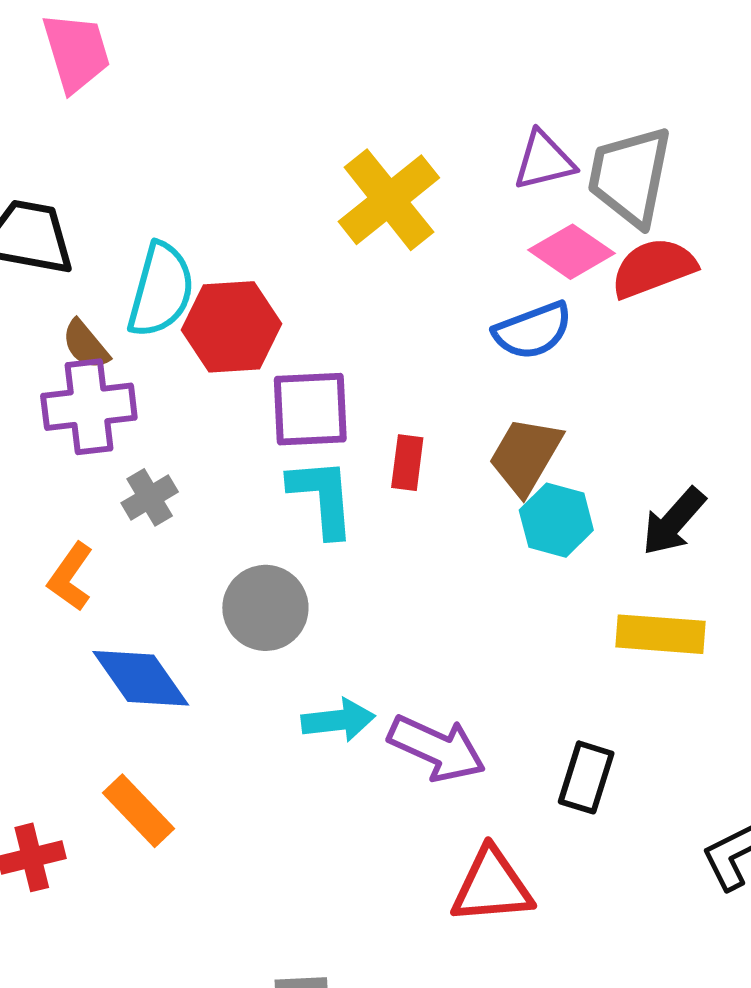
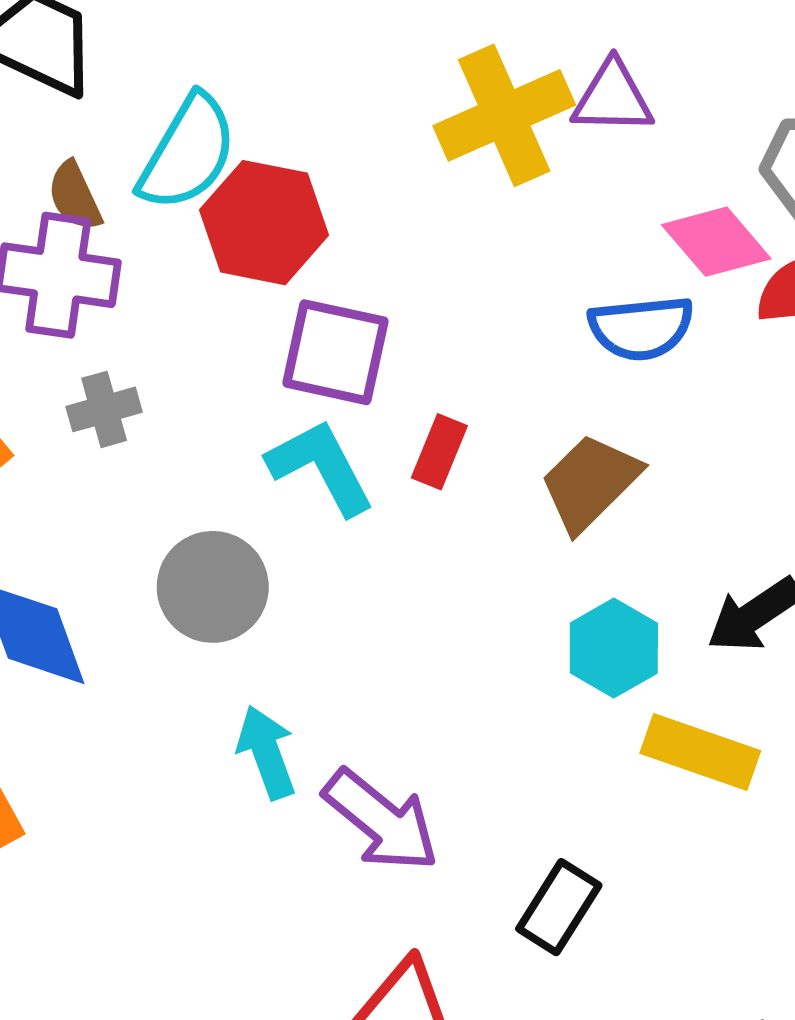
purple triangle: (544, 161) -> (613, 98), moved
cyan L-shape: (322, 497) -> (321, 467), turned -38
cyan hexagon: (556, 520) -> (614, 648), moved
cyan arrow: (338, 720) -> (267, 752), turned -118

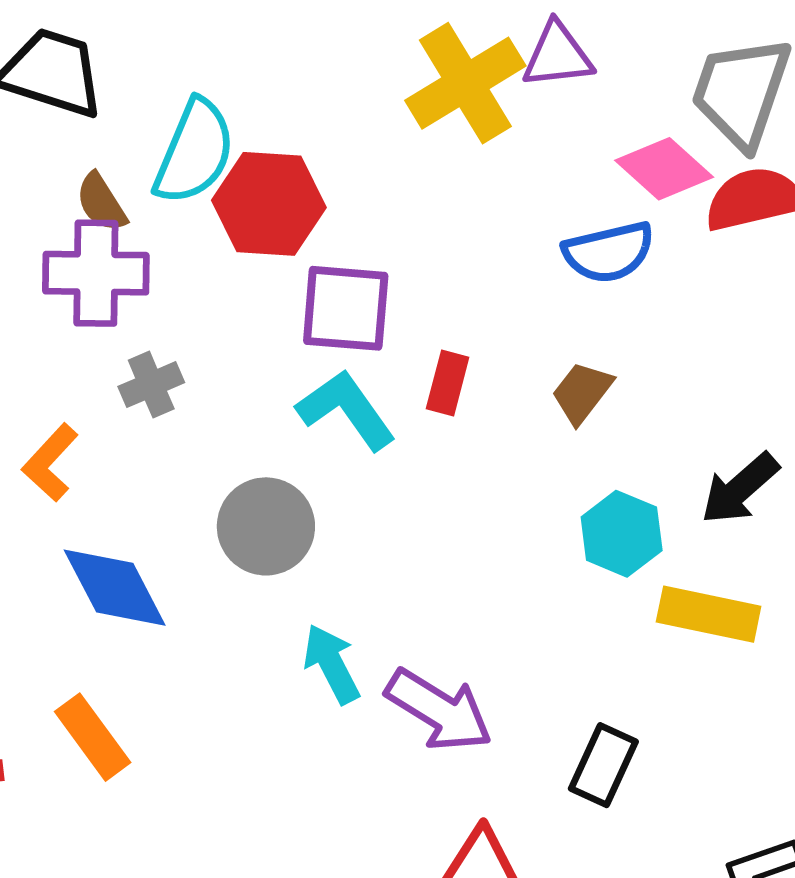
brown trapezoid: (590, 483) -> (582, 393), size x0.7

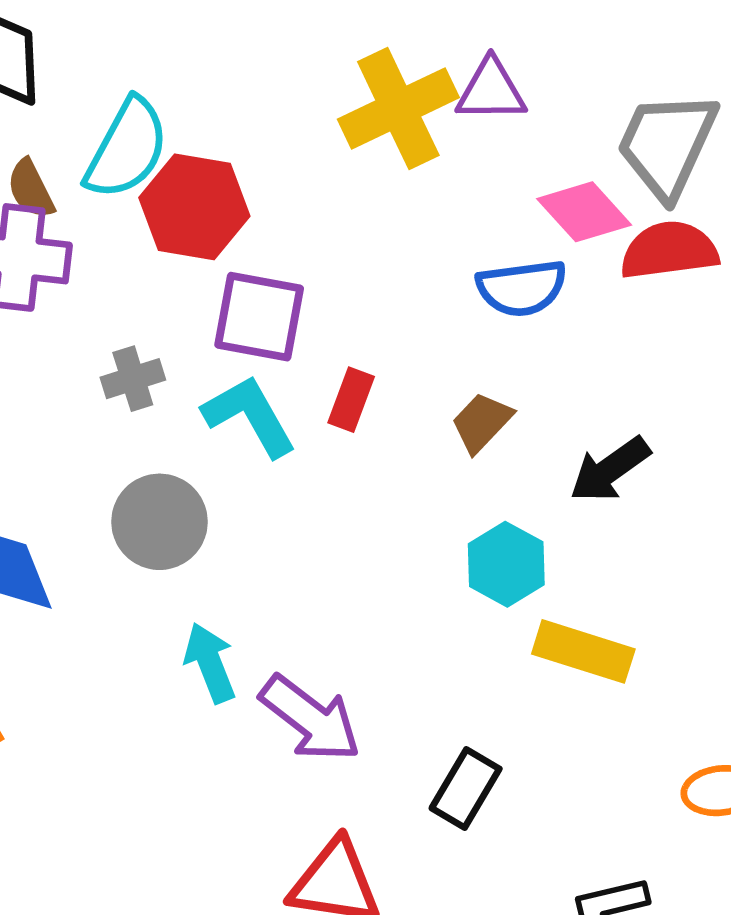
gray cross: (151, 385) -> (133, 379), moved
black arrow: (740, 489) -> (610, 470), moved

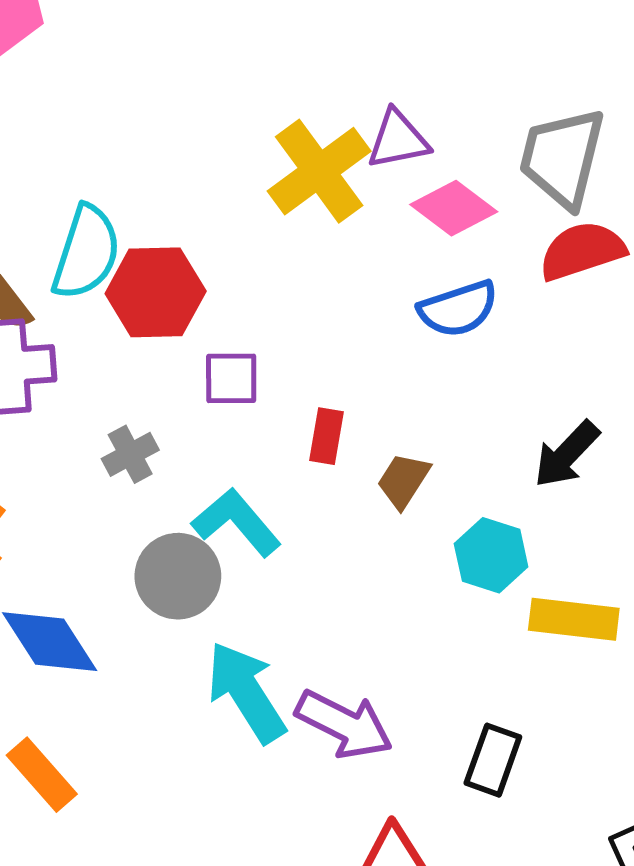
pink diamond: (584, 212) -> (454, 208), moved
purple square: (259, 317) -> (231, 378), size x0.7
cyan L-shape: (250, 416) -> (237, 522), moved
brown trapezoid: (482, 422) -> (403, 481), moved
cyan arrow: (210, 663) -> (246, 692), size x1.5

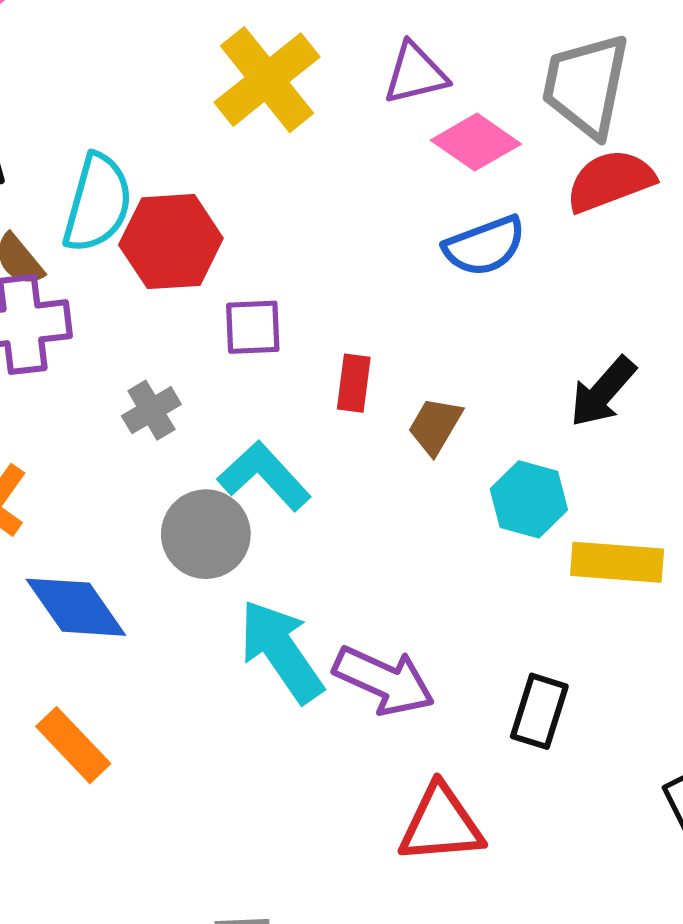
yellow cross: (319, 171) -> (267, 80), moved

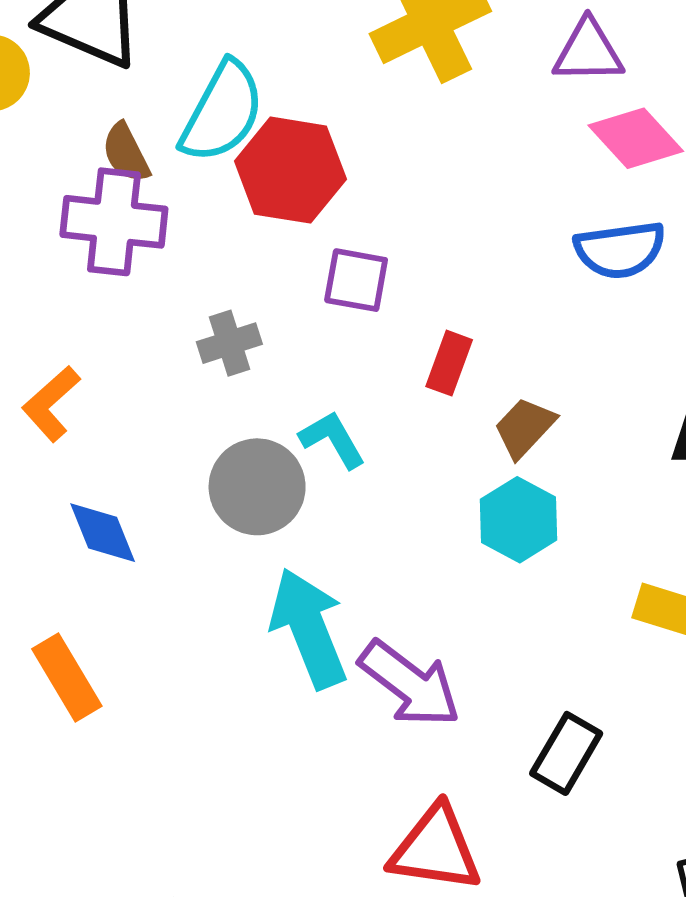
cyan L-shape: (264, 476) -> (333, 439), size x0.7
cyan hexagon: (529, 499) -> (518, 520), moved
blue diamond: (76, 607) -> (103, 533), size x0.7

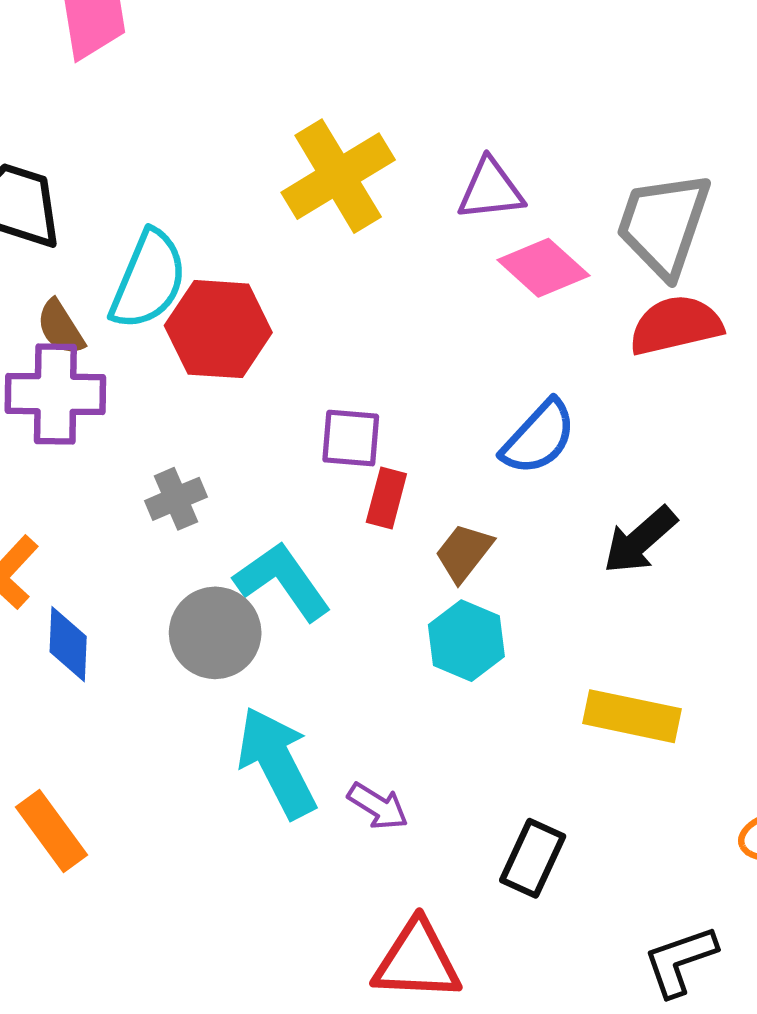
blue semicircle: (620, 250) -> (539, 437), moved, turned -34
purple square: (356, 280) -> (351, 438), moved
cyan L-shape: (333, 439) -> (283, 581), size x1.5
blue diamond: (103, 533) -> (68, 644), moved, turned 30
purple arrow: (410, 684) -> (378, 806), size x0.6

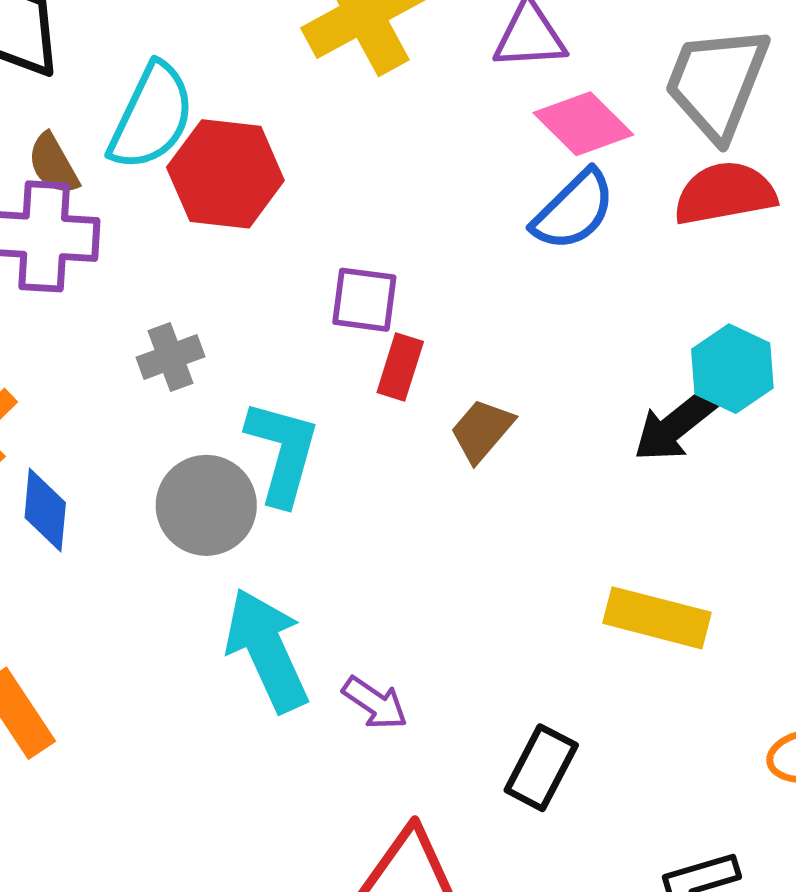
blue semicircle: (539, 437) -> (574, 210), moved
cyan L-shape: (283, 581) -> (283, 452), turned 48
cyan hexagon: (466, 641) -> (732, 369), moved

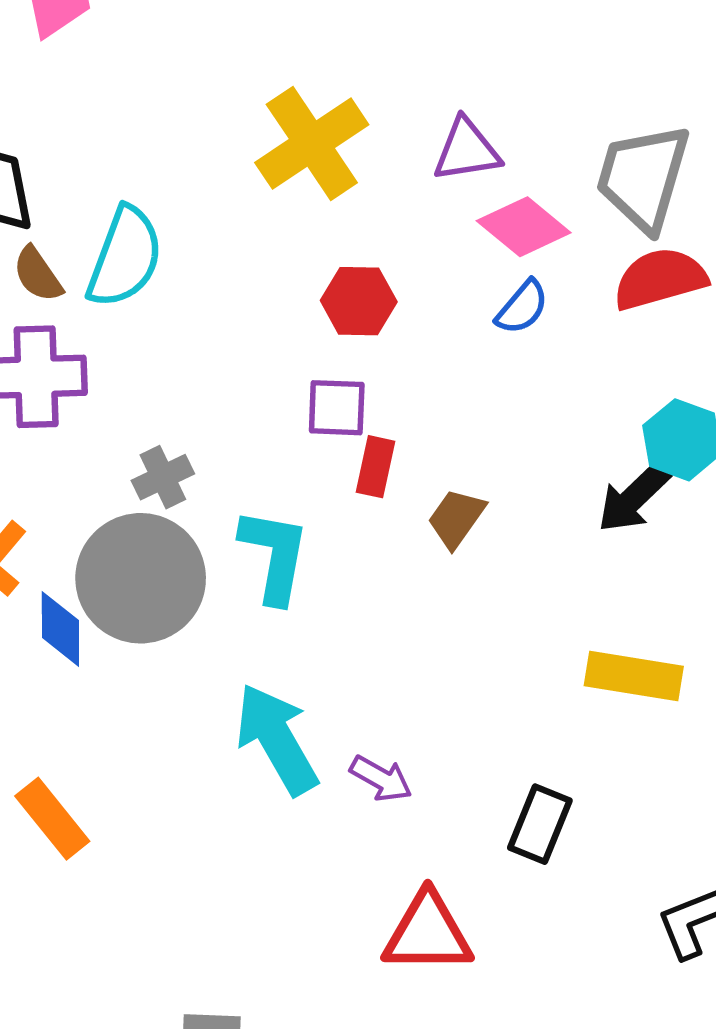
brown semicircle: (53, 164) -> (38, 274), moved
red hexagon: (225, 174) -> (359, 301), moved, size x0.7
blue semicircle: (574, 210) -> (522, 307), size x0.7
gray circle: (206, 505) -> (141, 578), moved, size x1.4

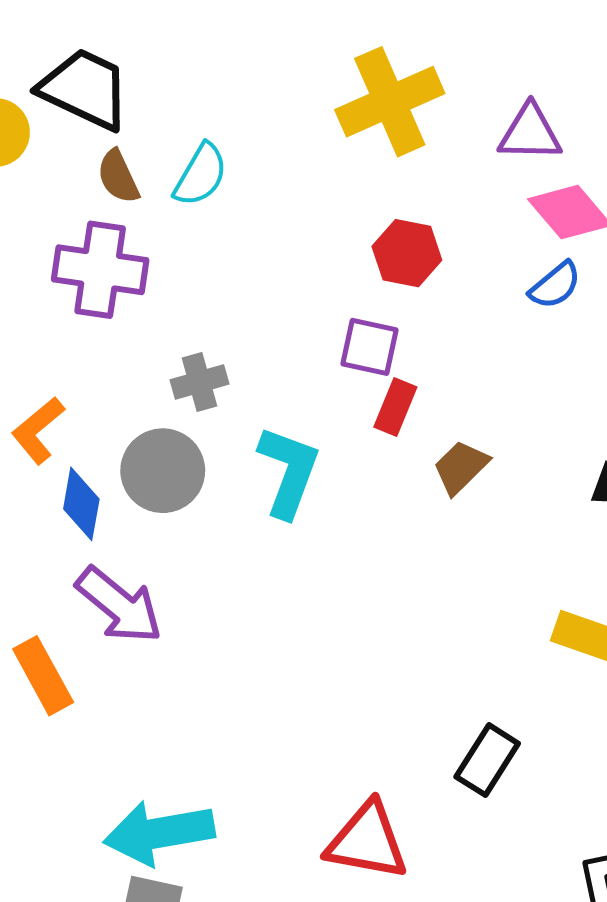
cyan semicircle: (125, 257) -> (201, 175), size x0.7
gray circle: (141, 578) -> (163, 471), size x0.7
cyan arrow: (277, 739) -> (159, 833), moved, turned -80
purple arrow: (381, 779) -> (119, 605), moved, size x1.6

